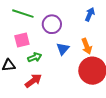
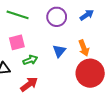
blue arrow: (90, 14) -> (87, 15), turned 32
purple circle: (52, 24) -> (57, 17), moved

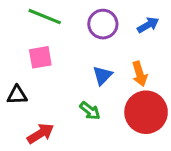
green arrow: (30, 60) -> (90, 111), moved, turned 56
red arrow: (29, 84) -> (41, 134), moved

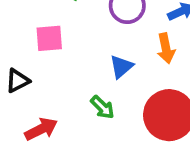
orange arrow: (140, 74) -> (166, 48), moved
black triangle: (17, 95) -> (17, 81), turned -30

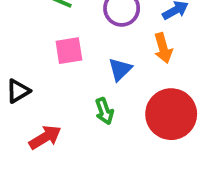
pink square: (49, 38) -> (69, 51), moved
green arrow: (102, 107) -> (104, 111), turned 30

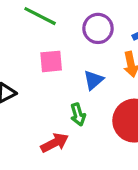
red arrow: (45, 137) -> (55, 143), moved

